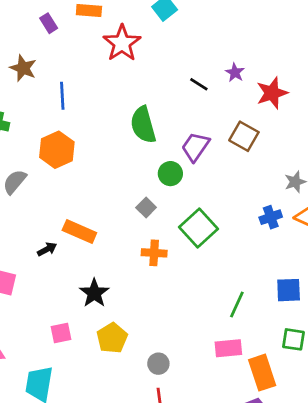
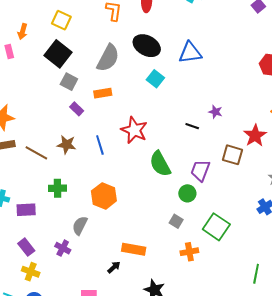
red star: (122, 43) -> (134, 130), moved
red star: (272, 93) -> (255, 136), moved
blue line: (62, 96) -> (100, 145), moved

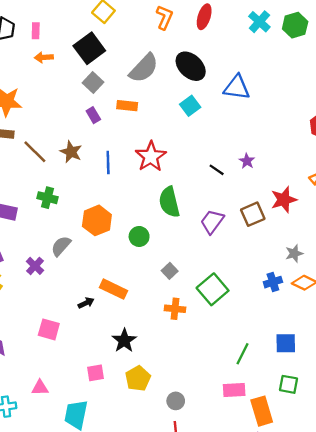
orange arrow: (23, 32) -> (44, 57), moved, turned 56
brown square: (233, 155) -> (253, 214), turned 35
green circle: (187, 193) -> (139, 236), moved

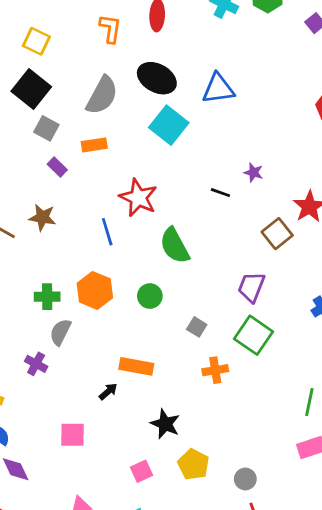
cyan square: (190, 106) -> (169, 125), size x1.5
blue line: (108, 163) -> (107, 232), moved
green cross: (48, 198) -> (47, 297), moved
purple trapezoid: (212, 222) -> (251, 287), moved

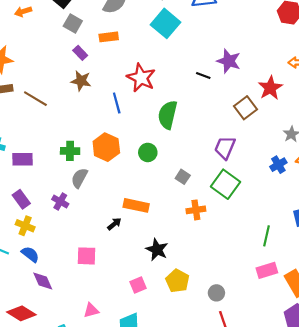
purple star: (253, 172) -> (229, 61), size x1.6
brown star: (42, 217) -> (81, 81), moved
green semicircle: (175, 246) -> (168, 115), turned 40

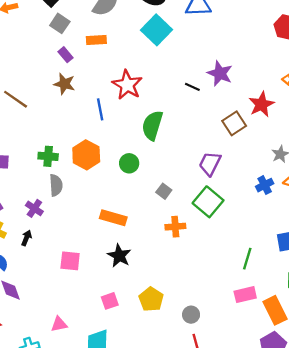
gray semicircle: (79, 178) -> (56, 185), turned 144
black arrow: (114, 224) -> (27, 238), moved, turned -32
black star: (157, 250) -> (119, 256), moved
pink square: (86, 256) -> (70, 261), moved

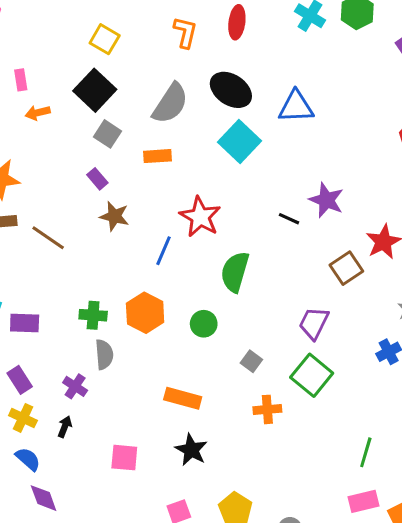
purple rectangle: (65, 55) -> (97, 179), moved
blue line: (100, 109) -> (164, 251), turned 35

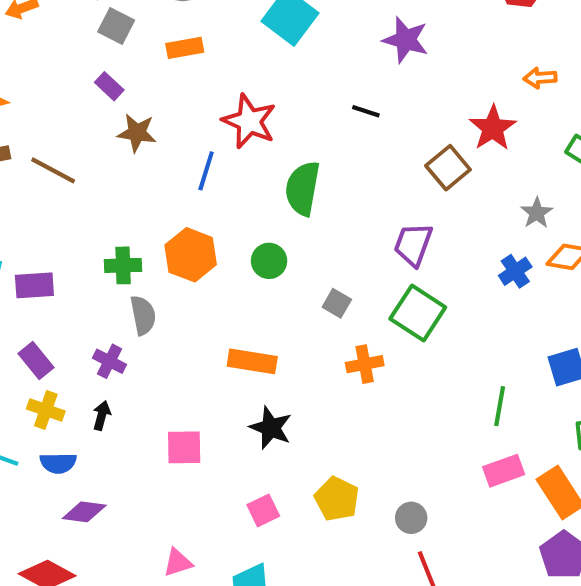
purple star: (326, 200) -> (406, 40), moved
blue semicircle: (28, 459) -> (58, 463), turned 144
purple diamond: (44, 498) -> (84, 512), turned -56

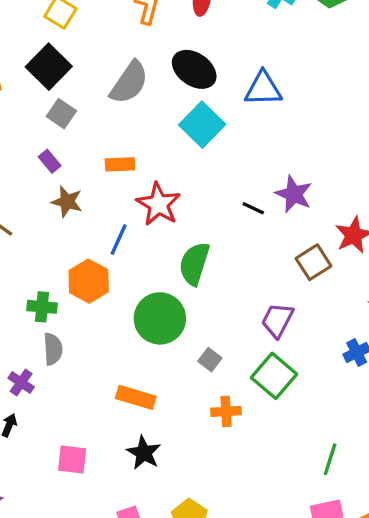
purple star: (406, 40) -> (294, 194), moved
orange rectangle: (185, 48) -> (120, 164), moved
orange hexagon: (191, 255) -> (89, 281), moved
green circle: (269, 261) -> (160, 318), size x1.8

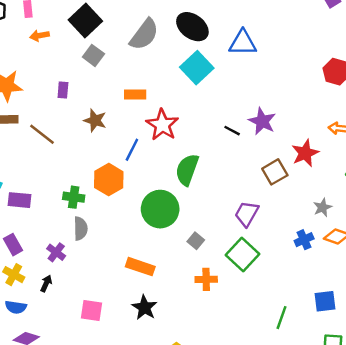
purple rectangle: (50, 161) -> (63, 90), moved, turned 42

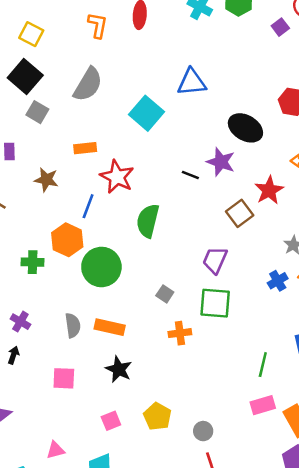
black ellipse: (192, 27) -> (245, 128), moved
green circle: (160, 209) -> (101, 267), moved
gray semicircle: (80, 229) -> (73, 325), moved
green square: (243, 255) -> (215, 303), turned -32

